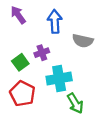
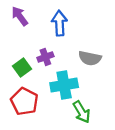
gray semicircle: (83, 41) -> (90, 58), moved

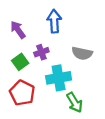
purple arrow: (20, 16) -> (18, 30), moved

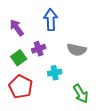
cyan cross: (59, 78) -> (55, 73), size x0.6
green arrow: (75, 102) -> (81, 94), moved

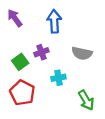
purple arrow: (17, 28) -> (15, 18), moved

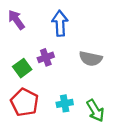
cyan cross: (59, 78) -> (65, 103), moved

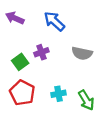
purple arrow: (16, 20) -> (15, 18), turned -30
blue arrow: (60, 23) -> (54, 21), turned -45

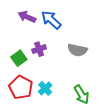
purple arrow: (15, 18) -> (27, 17), moved
cyan cross: (59, 94) -> (45, 88), moved, turned -32

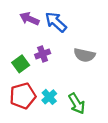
red pentagon: (21, 87) -> (23, 96), turned 30
green arrow: (81, 94) -> (77, 104), moved

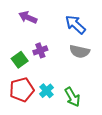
blue arrow: (56, 22) -> (75, 25), moved

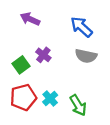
purple cross: (40, 50) -> (43, 55), turned -32

